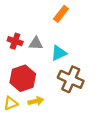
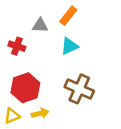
gray triangle: (36, 43) -> (40, 25), moved
cyan triangle: (59, 53) -> (69, 46), moved

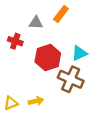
cyan triangle: (69, 46) -> (79, 53), moved
red hexagon: (25, 88) -> (48, 58), moved

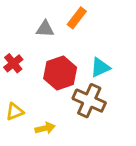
red cross: (15, 41) -> (13, 63), moved, turned 32
yellow triangle: (11, 103) -> (15, 112), moved

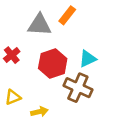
gray triangle: (45, 29) -> (39, 25), size x1.5

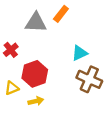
red hexagon: (53, 64) -> (35, 74), moved
brown cross: (78, 88) -> (89, 79), moved

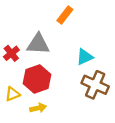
gray triangle: (36, 23) -> (38, 44), moved

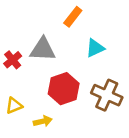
cyan triangle: (85, 57) -> (95, 48), moved
red hexagon: (37, 79) -> (64, 89), moved

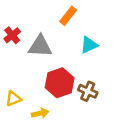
red cross: (13, 60) -> (12, 35), moved
brown cross: (107, 95) -> (88, 91), moved, size x0.7

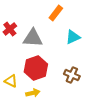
red hexagon: (60, 83) -> (36, 68), moved
yellow triangle: (13, 99) -> (11, 81), turned 48

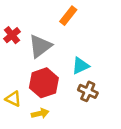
cyan triangle: (73, 37) -> (80, 66), moved
gray triangle: (33, 38) -> (40, 46), turned -40

